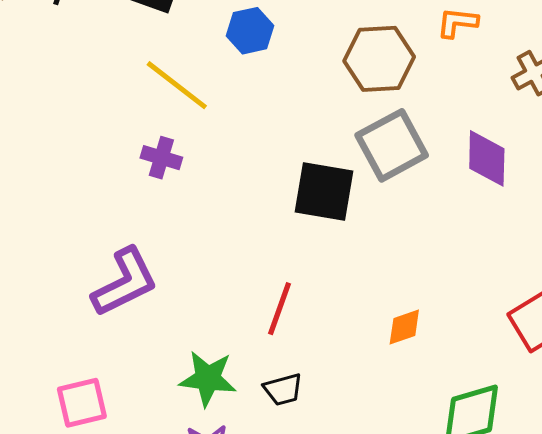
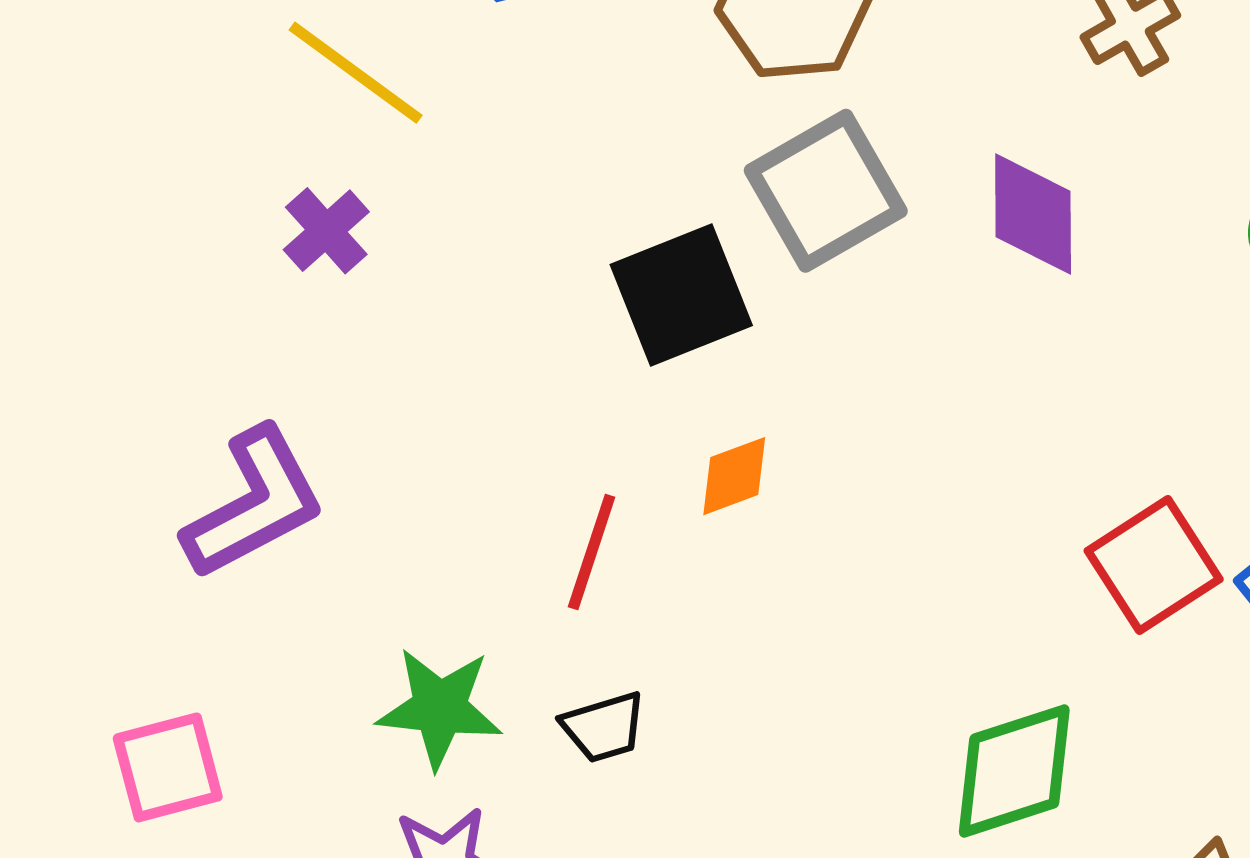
purple cross: (161, 158) -> (326, 231), turned 33
black square: (324, 191) -> (681, 295), turned -30
orange diamond: (404, 327) -> (734, 476), moved

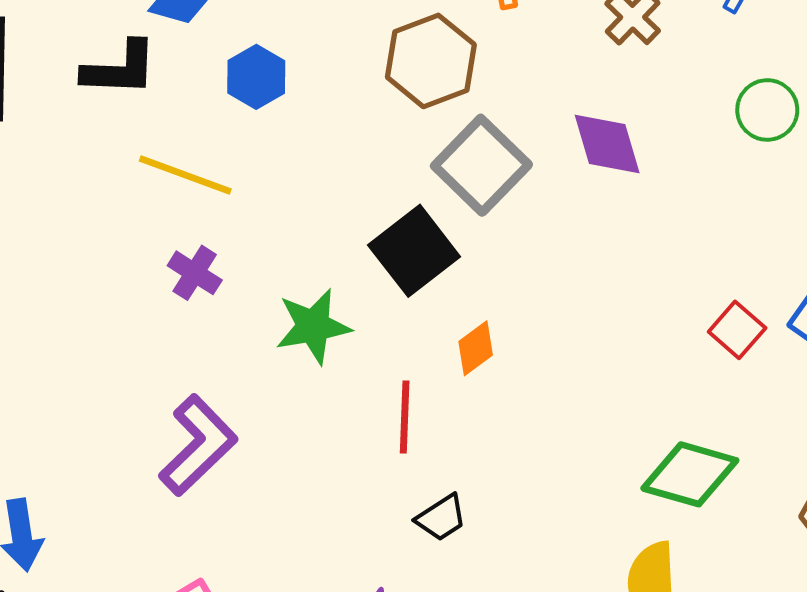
red square: (1154, 565) -> (737, 330), size x0.7
green star: (440, 708) -> (313, 326), moved
green diamond: (1014, 771) -> (690, 474), turned 50

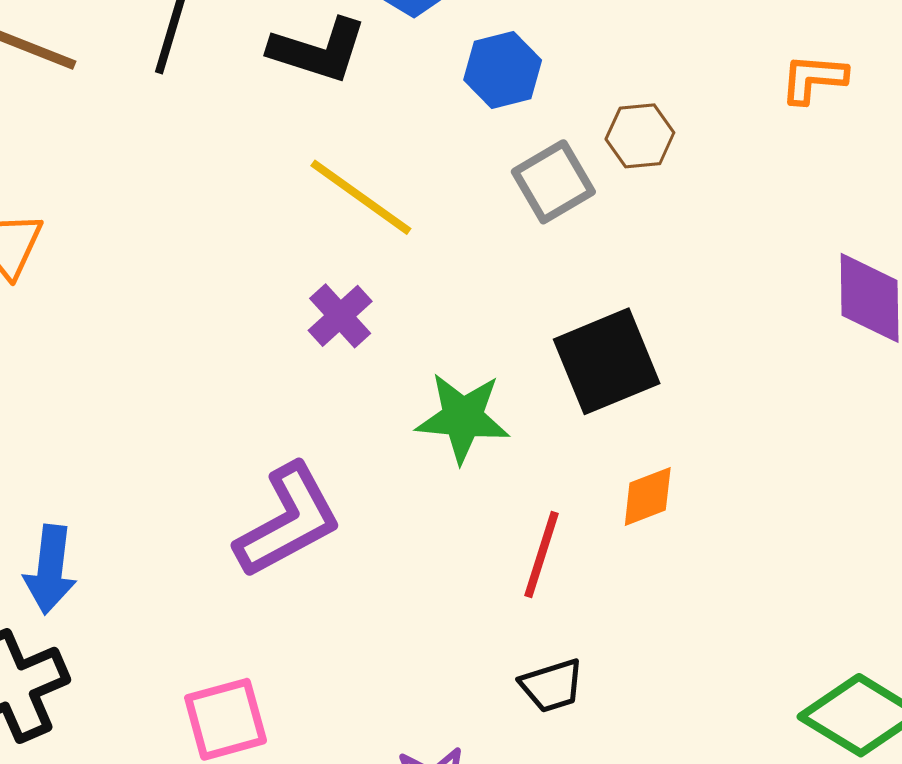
brown hexagon: (431, 61) -> (640, 136), moved, size x0.6
blue hexagon: (256, 77) -> (503, 70), moved
gray square: (481, 165) -> (553, 182), moved, size x0.7

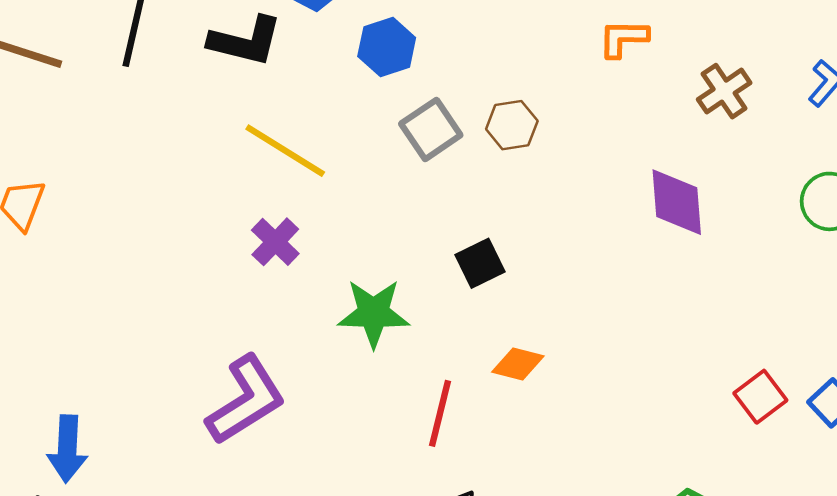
brown hexagon: (640, 136) -> (512, 125), moved
black square: (607, 361) -> (480, 263), size x0.6
orange diamond: (648, 496) -> (518, 364), turned 39

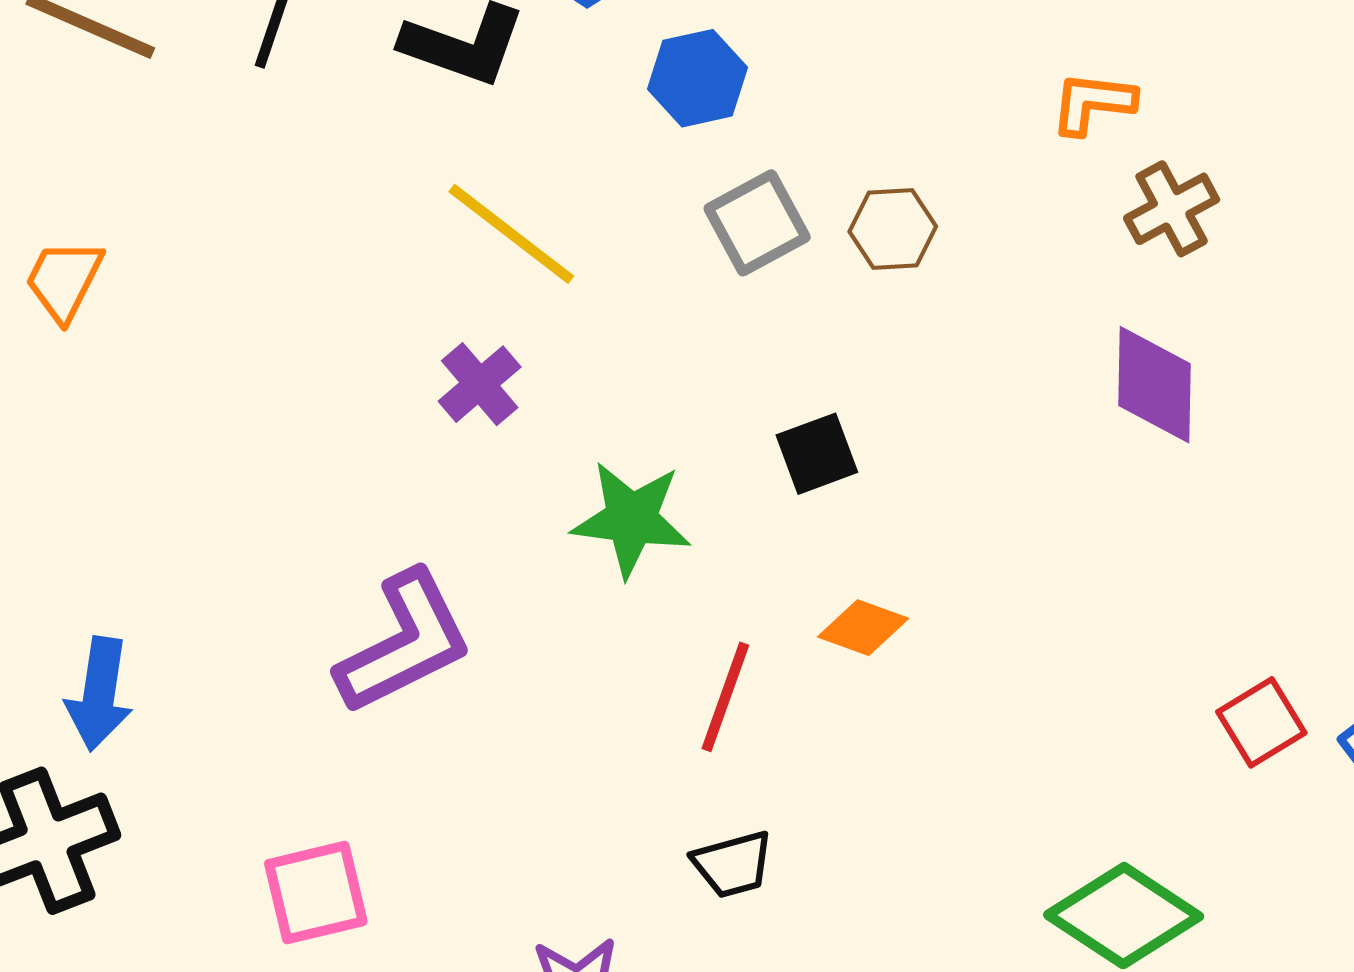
brown cross: (724, 91) -> (1172, 209), moved

